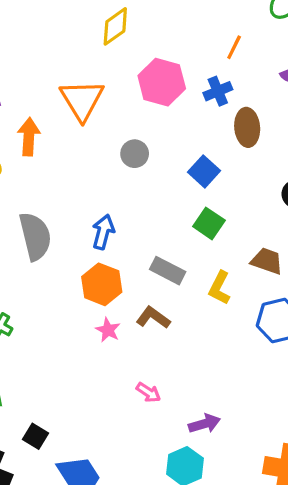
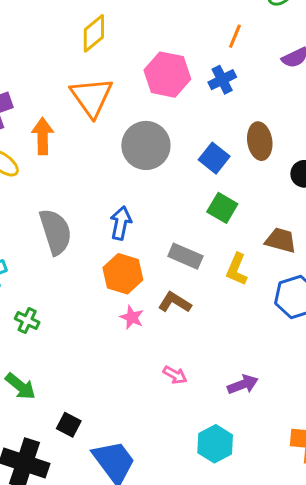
yellow diamond: (115, 26) -> (94, 33), moved
brown ellipse: (247, 127) -> (260, 141), moved
gray circle: (135, 154) -> (146, 145), size x1.8
purple arrow: (204, 424) -> (243, 384), moved

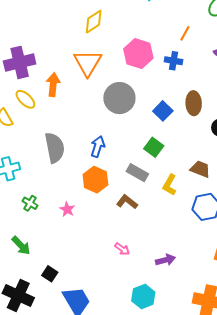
blue cross: (222, 80) -> (174, 61), turned 30
green square: (222, 208) -> (154, 147), moved
pink star: (132, 317) -> (67, 209), moved

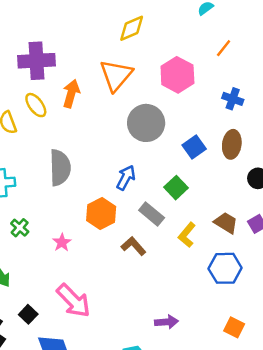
orange line: (185, 33) -> (224, 48), moved
blue cross: (174, 61) -> (233, 99), moved
blue arrow: (98, 147) -> (126, 178), moved
pink arrow: (122, 249) -> (74, 301), moved, size x2.0

